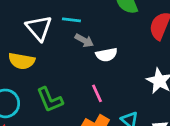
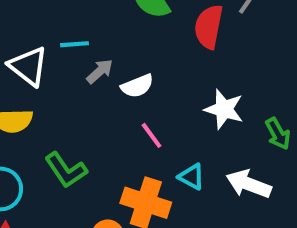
gray arrow: (84, 40) -> (100, 71), turned -60
pink line: (97, 93) -> (152, 135), moved

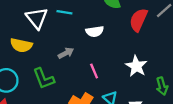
gray arrow: (100, 71) -> (66, 53), moved
white semicircle: (137, 86) -> (95, 31), moved

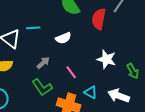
green L-shape: (44, 79) -> (42, 87), moved

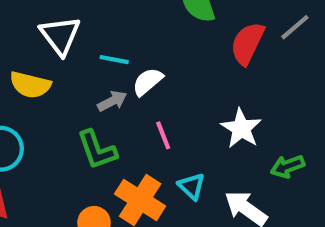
cyan line: (33, 28) -> (114, 60), moved
white semicircle: (63, 38) -> (148, 82), moved, turned 147
green arrow: (133, 71) -> (288, 166), turned 84

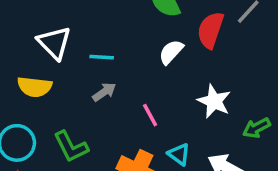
white semicircle: (148, 82) -> (171, 52), moved
green L-shape: (97, 150) -> (71, 147), moved

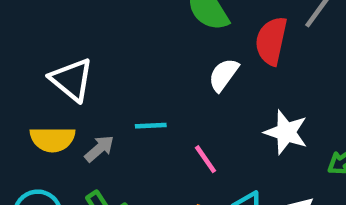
cyan line: (102, 57) -> (151, 126), moved
gray arrow: (104, 92) -> (99, 149), moved

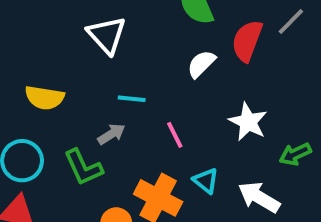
white triangle: (72, 80) -> (107, 35), moved
gray arrow: (99, 149) -> (111, 134), moved

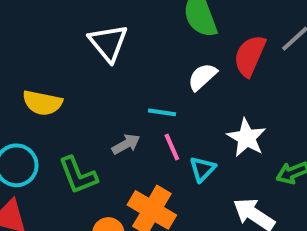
cyan line: (132, 99) -> (162, 112), moved
gray arrow: (111, 134) -> (126, 144), moved
cyan triangle: (206, 181) -> (203, 169), moved, turned 32

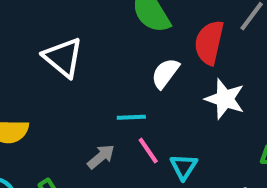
white star: (247, 138) -> (225, 99), moved

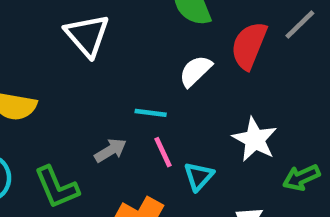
white star: (225, 99) -> (255, 139), moved

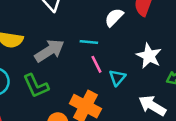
gray arrow: (110, 150) -> (49, 51), moved, size x1.6

